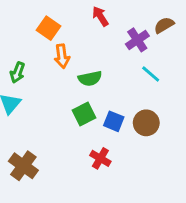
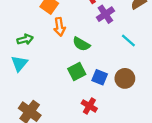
purple cross: (137, 40) -> (105, 14), moved
green arrow: (17, 73) -> (25, 39), turned -126
green semicircle: (90, 78) -> (81, 44), turned 42

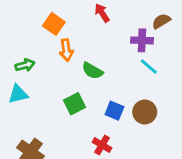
purple cross: (105, 14) -> (142, 40), moved, turned 36
cyan triangle: (19, 64) -> (18, 94), turned 36
green square: (77, 72) -> (75, 104), moved

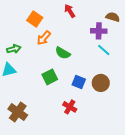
brown semicircle: (161, 21) -> (113, 17), turned 48
orange arrow: (66, 50) -> (44, 38), turned 49

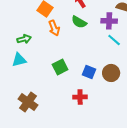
orange arrow: (44, 38) -> (54, 28), turned -63
green semicircle: (63, 53) -> (79, 22), moved
red cross: (70, 107) -> (80, 97), turned -32

